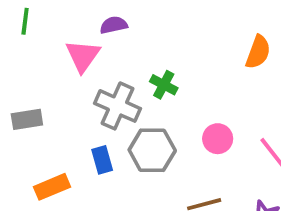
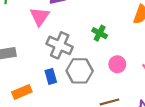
green cross: (164, 85) -> (100, 33), moved

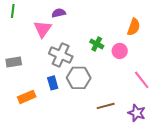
pink circle: (117, 64) -> (120, 51), moved

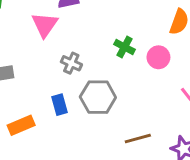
gray cross: (61, 55) -> (71, 63), size x0.6

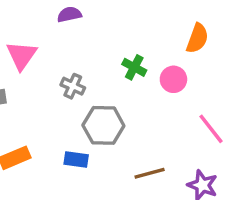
pink triangle: (45, 25) -> (22, 55), moved
blue rectangle: (60, 105) -> (76, 160), moved, turned -66

